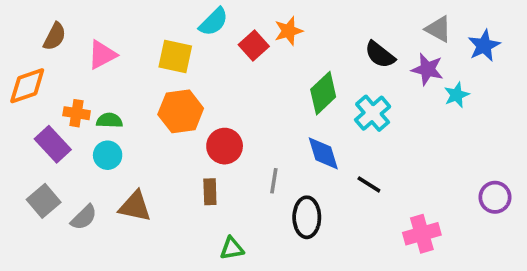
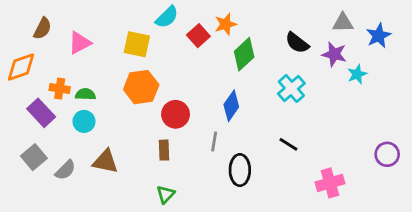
gray triangle: (438, 29) -> (343, 23), turned -30
green diamond: (323, 93) -> (244, 54), moved
blue diamond: (323, 153) -> (231, 106), moved, turned 52
green triangle: (232, 248) -> (166, 194), moved, turned -36

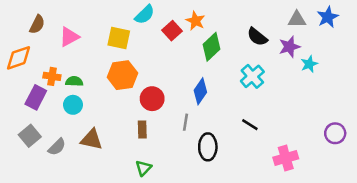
orange star: (226, 24) -> (195, 21), turned -30
blue star: (379, 36) -> (328, 17), moved
purple star: (334, 54) -> (289, 47), turned -30
purple rectangle: (41, 113) -> (36, 97), turned 70

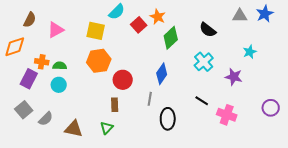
purple star: (289, 47) -> (234, 77), moved, turned 30
brown triangle: (92, 139) -> (74, 129), moved
pink cross: (286, 158) -> (227, 115), moved, turned 36
green triangle: (143, 168) -> (107, 128), moved

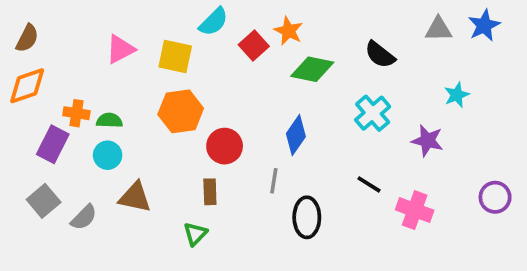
brown semicircle: (30, 20) -> (27, 38), moved
pink triangle: (56, 30) -> (120, 49), moved
green diamond: (171, 38) -> (312, 69), turned 55
brown triangle: (74, 129) -> (135, 197), moved

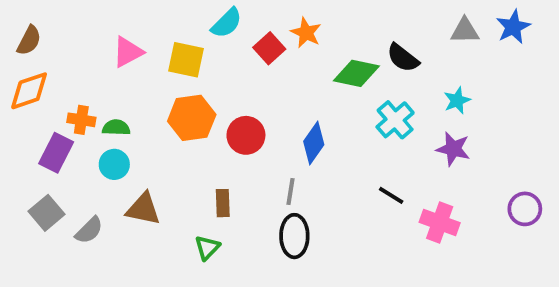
green diamond: (312, 69) -> (356, 73), moved
cyan star: (457, 95) -> (457, 100), moved
red circle: (225, 146) -> (246, 135), moved
black ellipse: (307, 217) -> (294, 236), moved

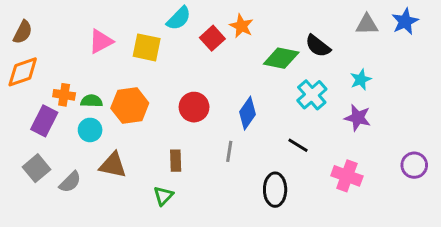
orange hexagon: (192, 118) -> (130, 106), moved
black line: (391, 195) -> (298, 145), moved
black ellipse: (294, 236) -> (275, 190), moved

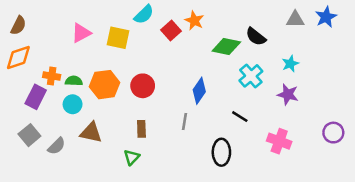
red circle: (194, 107) -> (143, 86), moved

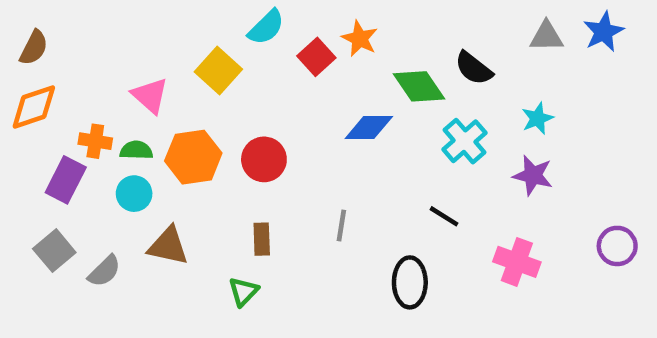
pink triangle: (81, 33) -> (150, 96), moved, turned -50
yellow square: (118, 38) -> (218, 71), turned 30
green diamond: (226, 46) -> (419, 86), turned 44
blue diamond: (199, 91) -> (369, 127), moved, turned 55

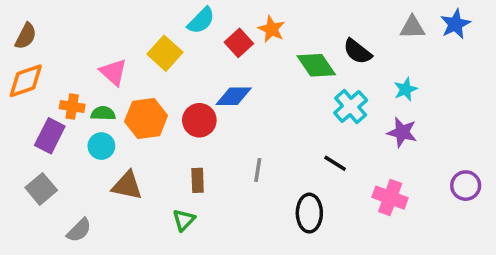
blue diamond: (369, 127) -> (234, 96), moved
gray semicircle: (104, 271) -> (79, 230), moved

